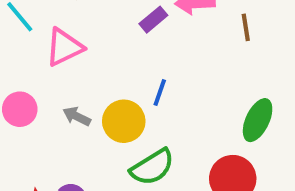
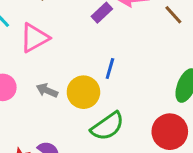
brown line: (246, 27) -> (173, 15), turned -30

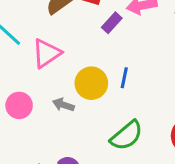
yellow circle: (83, 92) -> (91, 83), moved

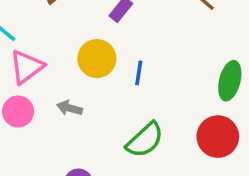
pink triangle: (47, 53) -> (27, 67), moved
yellow circle: (91, 83) -> (97, 59), moved

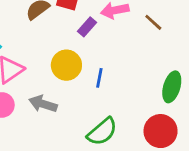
gray arrow: (69, 108) -> (43, 104), size x1.4

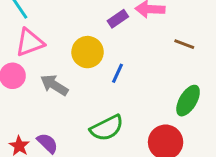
brown line: (153, 22) -> (184, 44), moved, turned -36

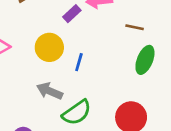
gray arrow: (54, 85) -> (50, 91), moved
green ellipse: (188, 101) -> (145, 60), moved

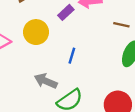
yellow circle: (49, 47) -> (36, 32), moved

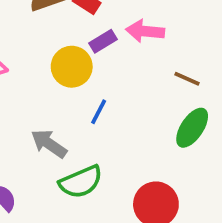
yellow circle: (36, 32) -> (72, 67), moved

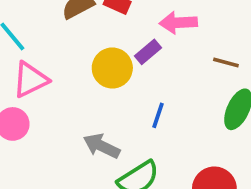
purple rectangle: (103, 41) -> (148, 52), moved
blue line: (99, 112) -> (158, 115), moved

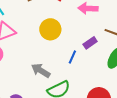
purple rectangle: (148, 52) -> (90, 43), moved

